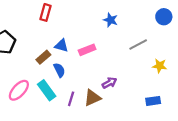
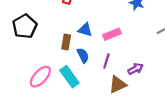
brown rectangle: (43, 57) -> (66, 42), turned -40
purple line: (71, 99) -> (106, 61), moved

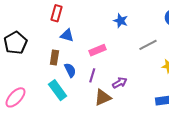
blue triangle: (85, 30) -> (67, 35), moved
pink ellipse: (40, 77) -> (15, 97), moved

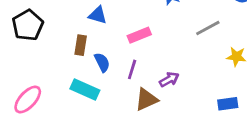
cyan rectangle: (58, 90) -> (85, 89), turned -30

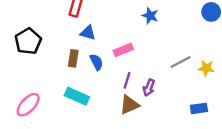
gray line: (208, 28) -> (181, 62), moved
blue semicircle: (102, 62) -> (96, 62), moved
purple line: (132, 69) -> (127, 80), moved
purple arrow: (169, 79) -> (149, 88), turned 140

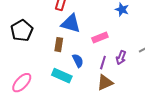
blue triangle: (88, 33) -> (71, 23), size x1.5
blue semicircle: (96, 62) -> (78, 61), moved
purple arrow: (149, 88) -> (121, 58), moved

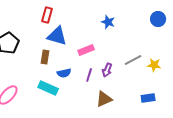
blue semicircle: (78, 61) -> (64, 73), turned 104
brown triangle: (105, 83) -> (104, 99), moved

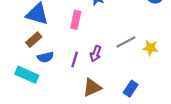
pink rectangle: (86, 50) -> (76, 20), moved, turned -56
brown rectangle: (45, 57) -> (34, 40), moved, turned 40
blue rectangle: (148, 98) -> (131, 89), moved, turned -48

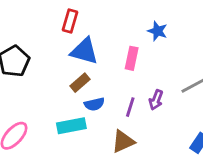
cyan rectangle: (27, 75) -> (71, 126), turned -35
brown triangle: (92, 88) -> (123, 141), moved

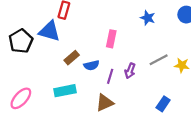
blue star: (157, 31) -> (148, 18), moved
blue triangle: (84, 51) -> (50, 31), moved
blue semicircle: (94, 104) -> (91, 65), moved

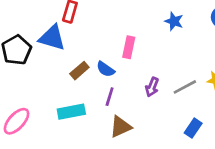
gray line: (159, 60) -> (185, 87), moved
blue semicircle: (91, 65) -> (106, 69), moved, turned 48
purple line: (110, 76) -> (110, 97), moved

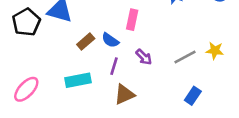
purple arrow: (152, 87) -> (144, 57), moved, turned -66

